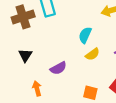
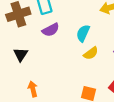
purple semicircle: (58, 68) -> (51, 30), moved

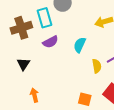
yellow semicircle: (91, 53) -> (97, 66), moved, turned -64

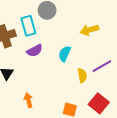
orange arrow: (34, 95) -> (28, 100), moved

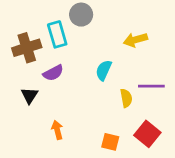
purple semicircle: (35, 51) -> (53, 73), moved
purple line: (102, 66) -> (151, 86), turned 30

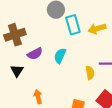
cyan rectangle: (57, 34) -> (73, 25), moved
cyan semicircle: (104, 70) -> (60, 56), moved

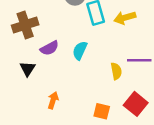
orange arrow: (38, 97) -> (53, 100), turned 32

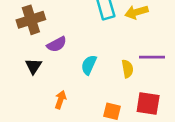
cyan semicircle: (80, 50) -> (89, 65), moved
red square: (136, 104) -> (148, 104), turned -30

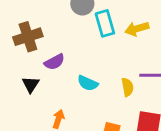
cyan semicircle: (89, 65) -> (88, 83), turned -90

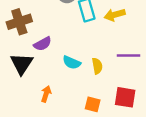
black triangle: (31, 84) -> (22, 64), size x1.5
yellow semicircle: (127, 87) -> (97, 66), moved

